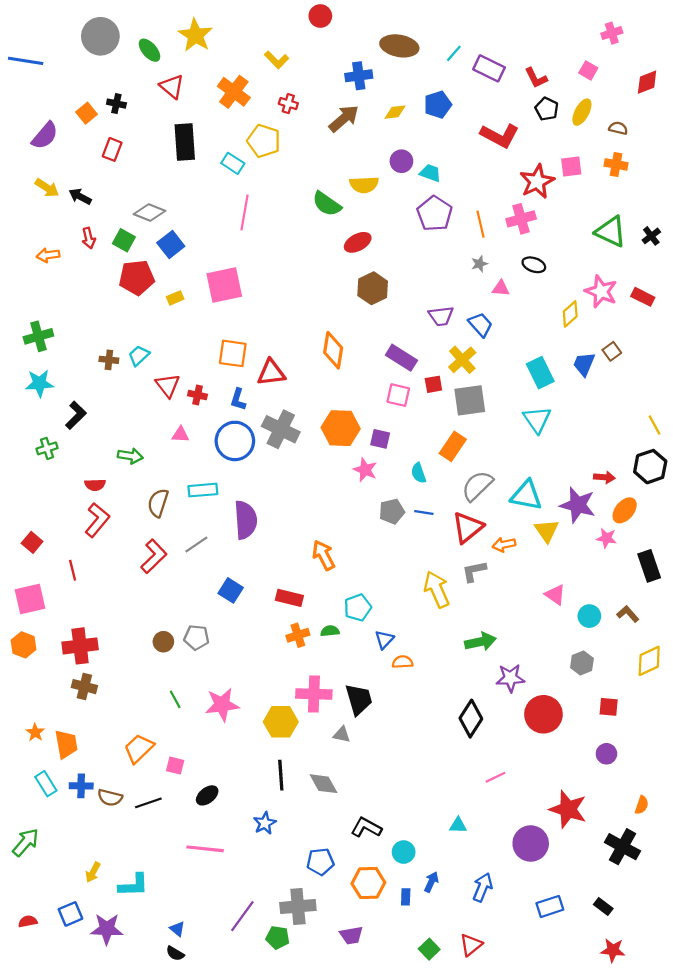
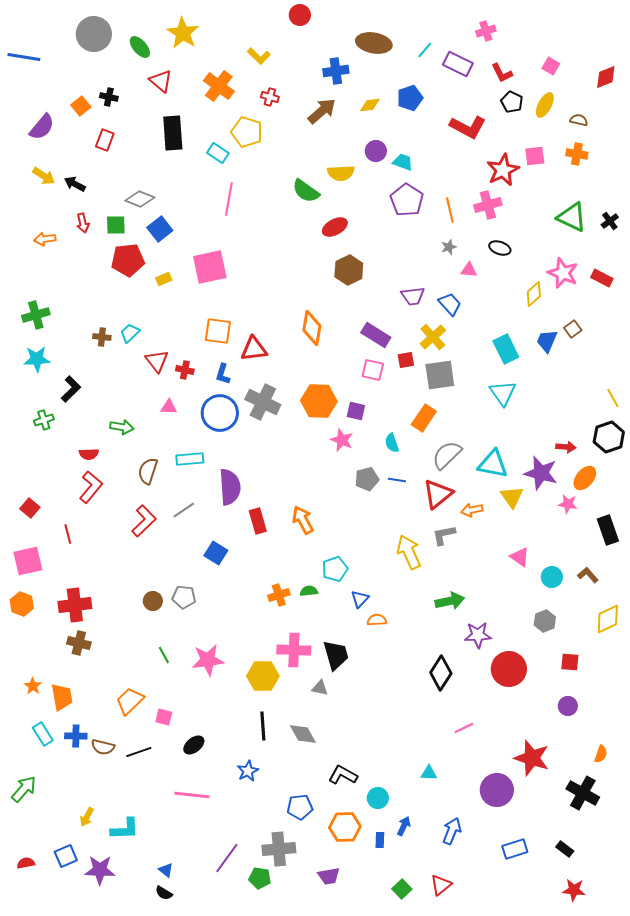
pink cross: (612, 33) -> (486, 31), moved
green square: (124, 240) -> (116, 225), turned -30
red rectangle: (289, 598) -> (258, 521), moved, turned 60

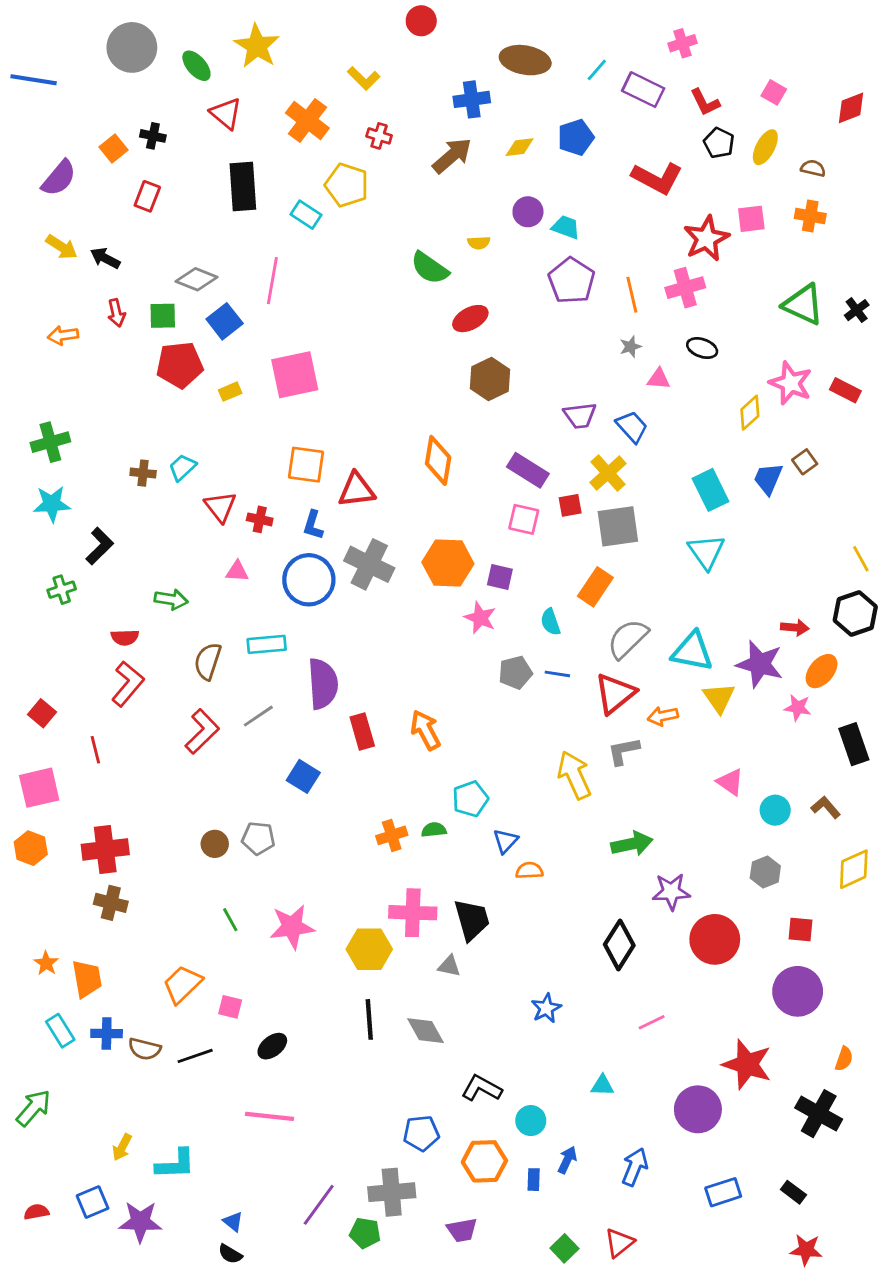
yellow semicircle: (341, 173) -> (479, 243), size x0.6
pink line: (229, 199) -> (272, 281), moved
purple circle: (568, 706) -> (798, 991), size x1.8
blue star: (248, 771) -> (546, 1008), moved

